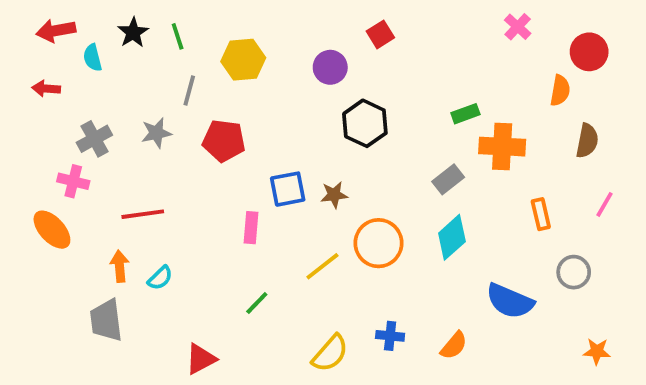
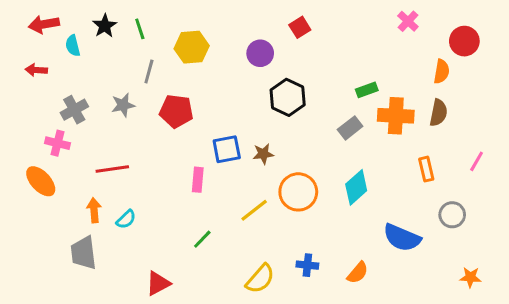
brown semicircle: (587, 141) -> (438, 113), moved
gray rectangle: (448, 179) -> (350, 128), moved

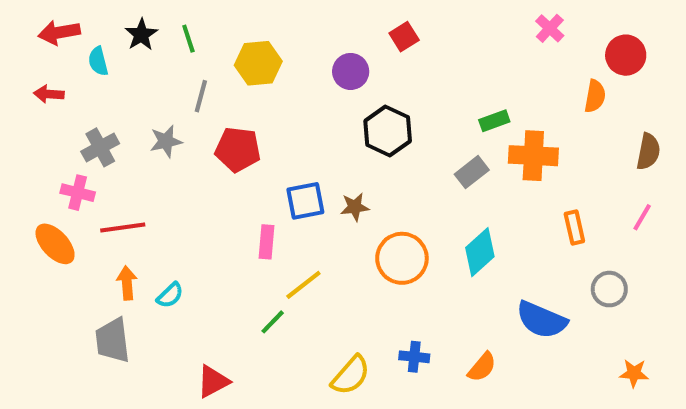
brown semicircle: (438, 113) -> (648, 152), moved
red line: (112, 169) -> (123, 227), moved
yellow line: (254, 210) -> (303, 285), moved

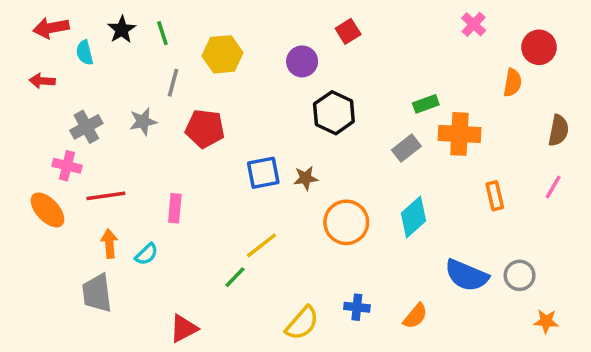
pink rectangle: (266, 242) -> (175, 208), moved
gray circle: (609, 289) -> (520, 275), moved

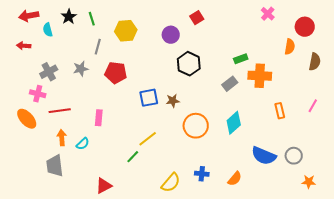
brown semicircle: (558, 130) -> (315, 62), moved

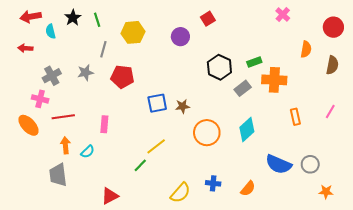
red circle: (305, 27) -> (333, 27), moved
black hexagon: (189, 64) -> (219, 67), moved

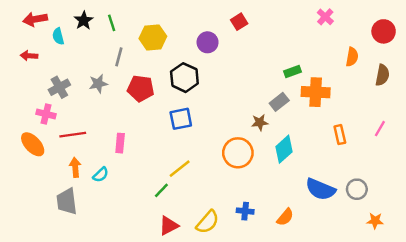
black hexagon: (219, 67) -> (184, 78), moved
brown star: (183, 106) -> (260, 122), moved
red triangle: (110, 196) -> (169, 226), moved

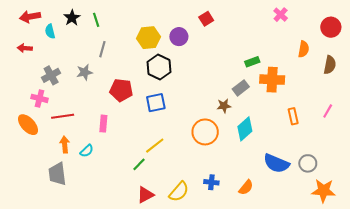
yellow hexagon: (153, 37) -> (149, 38), moved
red pentagon: (141, 88) -> (121, 90), moved
orange star: (375, 221) -> (324, 191), size x1.6

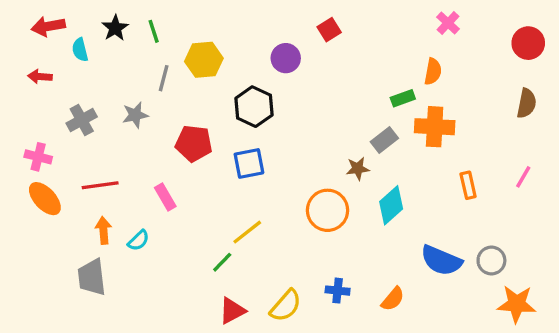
yellow hexagon: (149, 38) -> (204, 60), moved
orange semicircle: (304, 49) -> (433, 72), moved
pink cross: (40, 98) -> (38, 157), moved
pink rectangle: (103, 124) -> (165, 197), turned -35

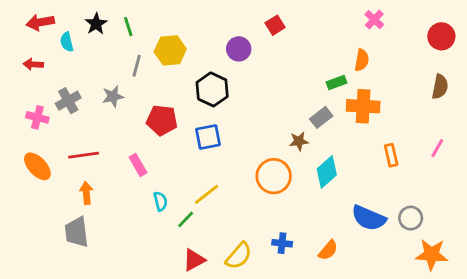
pink cross: (38, 157) -> (37, 117), moved
cyan semicircle: (139, 240) -> (160, 201), moved, turned -60

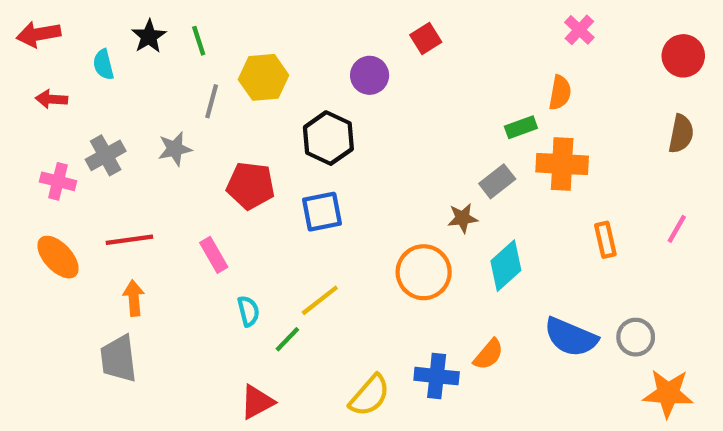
red arrow: (40, 22) -> (39, 34), moved
blue cross: (282, 243) -> (437, 376), size x1.4
orange semicircle: (328, 250) -> (489, 354), moved
red triangle: (194, 260) -> (257, 402), moved

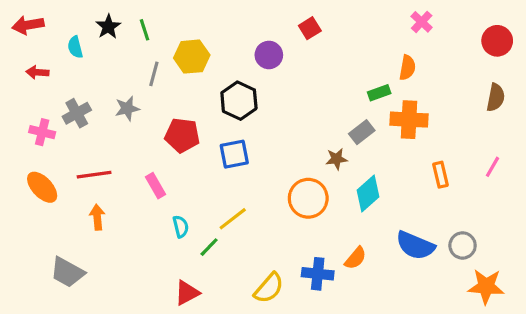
gray trapezoid: (119, 359) -> (67, 272), moved, turned -54

